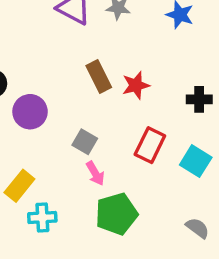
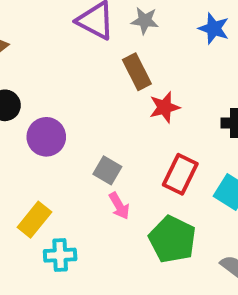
brown rectangle: (99, 76) -> (137, 72), moved
green pentagon: (116, 214) -> (172, 239), moved, turned -30

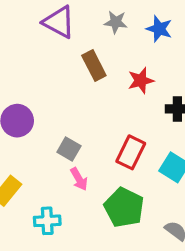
gray star: (145, 21) -> (116, 22), moved
red star: (164, 107) -> (141, 81), moved
cyan cross: (60, 255) -> (47, 221), moved

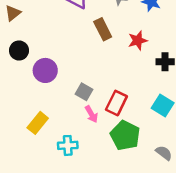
red rectangle: (131, 152) -> (116, 103), moved

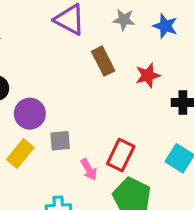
gray square: (84, 92) -> (60, 141), moved, turned -35
yellow rectangle: (38, 123) -> (20, 153), moved

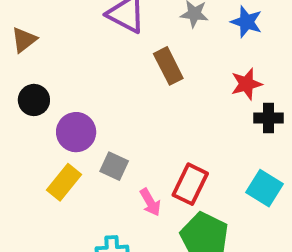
red star: (148, 75) -> (246, 84), moved
gray square: (60, 141) -> (114, 166), turned 30

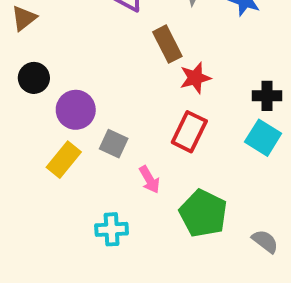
red star: (246, 84) -> (195, 78), moved
red rectangle: (190, 184) -> (189, 132), moved
cyan square: (265, 188) -> (263, 138), moved

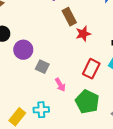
red rectangle: (189, 132) -> (91, 69), moved
yellow rectangle: (64, 160) -> (17, 117), moved

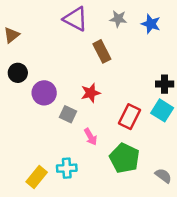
red star: (83, 34) -> (91, 93), moved

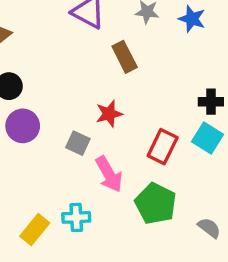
purple circle: (44, 93) -> (23, 126), moved
pink arrow: (91, 137) -> (109, 174), size x1.5

